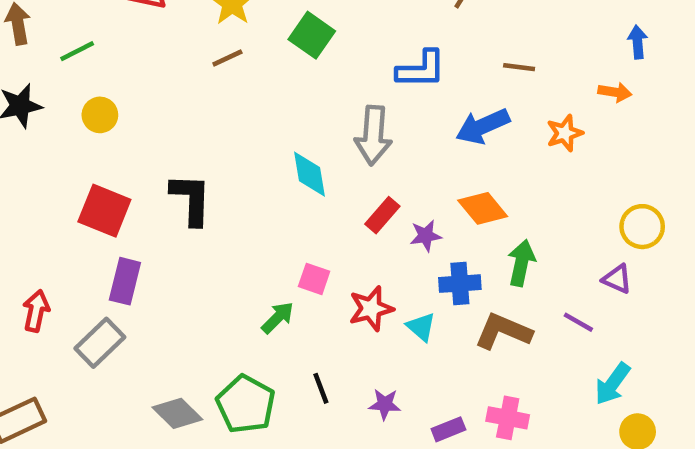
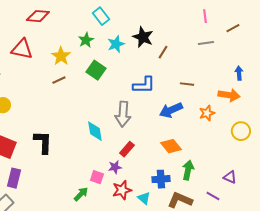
orange arrow: (615, 92) -> (229, 95), size x1.5
yellow circle: (642, 227) -> (241, 131), moved
purple star: (426, 236) -> (115, 167), moved

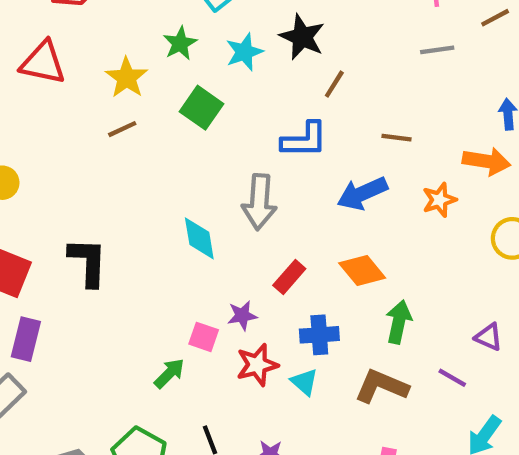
brown line: (163, 52) -> (334, 84), moved
red rectangle: (127, 149) -> (289, 277), moved
blue cross: (161, 179) -> (319, 335), moved

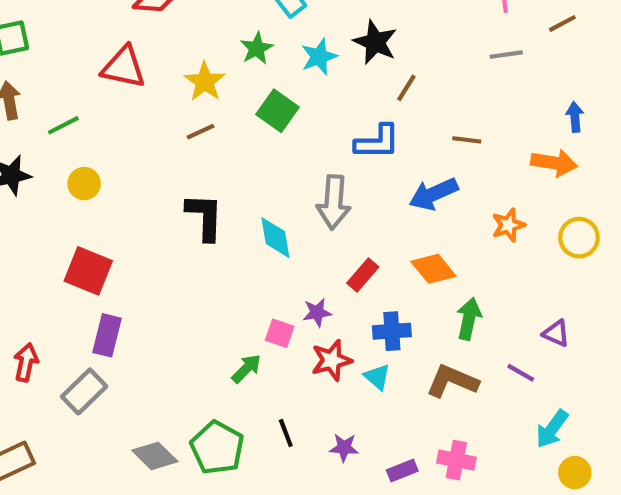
orange star: (439, 200) -> (508, 225), moved
black L-shape: (88, 262) -> (205, 217), moved

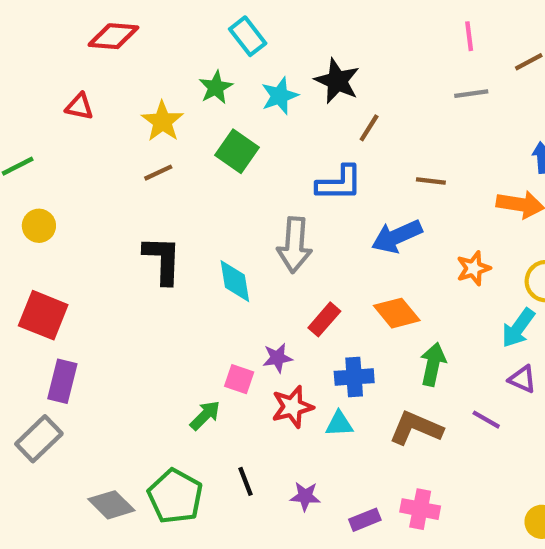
red triangle: (124, 67) -> (79, 106), size x0.6
cyan triangle: (377, 377) -> (339, 424), turned -44
cyan arrow: (552, 429) -> (518, 328), moved

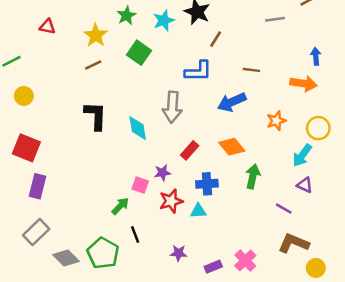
brown L-shape: (416, 428) -> (294, 243), moved
gray rectangle: (39, 439) -> (36, 232), moved
black line: (246, 481) -> (135, 235), moved
pink cross: (420, 509) -> (245, 260), turned 35

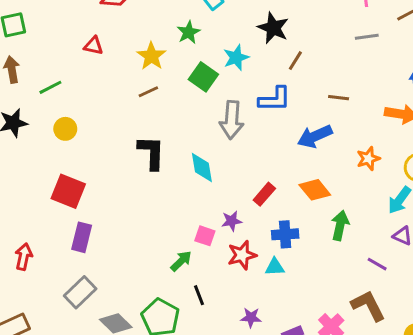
cyan star: (164, 20) -> (236, 58), moved
gray arrow: (172, 107) -> (232, 120), moved
brown L-shape: (294, 243) -> (368, 306), moved, turned 40

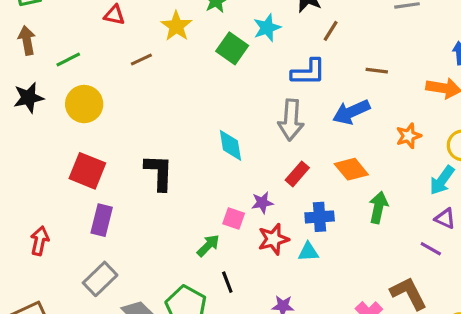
brown line: (148, 92) -> (141, 59), moved
gray arrow: (232, 120) -> (291, 120), moved
yellow circle: (65, 129) -> (84, 104), size x1.5
black L-shape: (151, 153) -> (159, 172), moved
purple line: (377, 264) -> (431, 249), moved

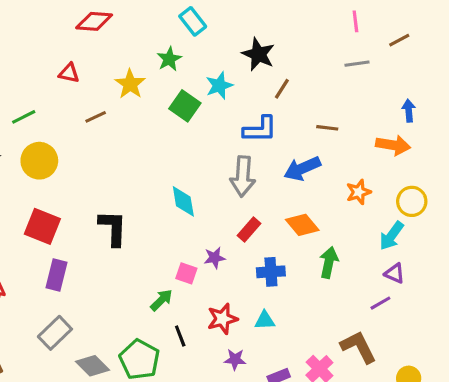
red star: (273, 239) -> (222, 319), moved
purple line: (431, 249) -> (380, 303), turned -60
cyan triangle: (308, 252) -> (265, 320), moved

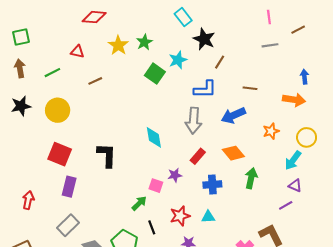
cyan rectangle: (193, 21) -> (183, 17), moved
yellow star: (130, 84) -> (118, 45), moved
green line: (24, 117) -> (52, 73), moved

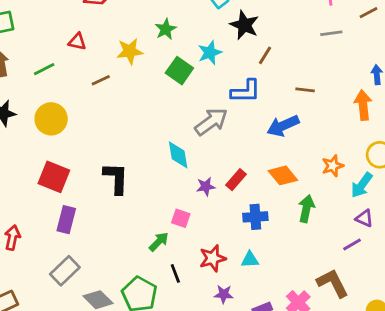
yellow star: (118, 45) -> (130, 51), moved, turned 30
orange arrow: (294, 100) -> (363, 105), turned -105
gray arrow: (194, 121) -> (211, 122), moved, turned -130
orange star: (271, 131) -> (333, 166), moved
purple star: (175, 175) -> (206, 187), moved

